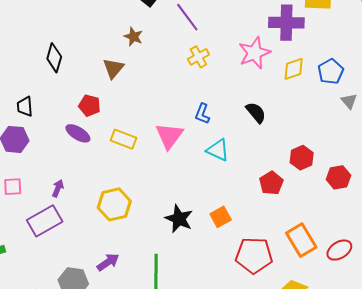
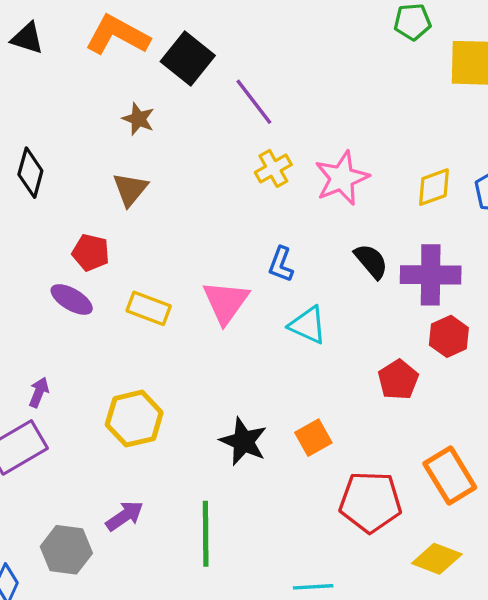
purple cross: (286, 23) -> (431, 275), moved
brown star: (133, 37) -> (138, 119), moved
pink star: (254, 53) -> (342, 178), moved

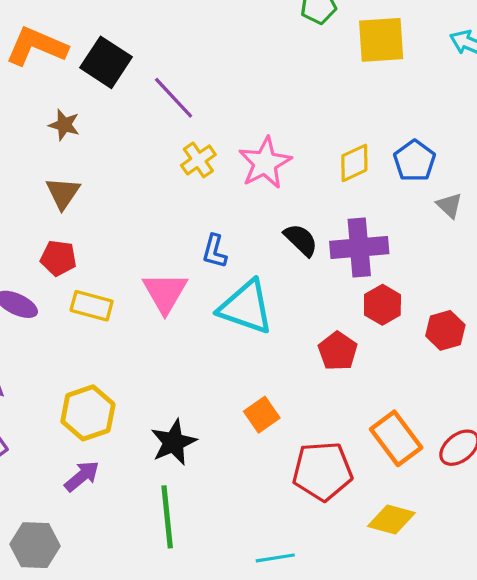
red pentagon: (91, 252) -> (58, 258), moved
cyan triangle: (308, 325) -> (246, 307), size x1.5
black star: (243, 441) -> (173, 442), moved, turned 30
purple arrow: (125, 516) -> (82, 476), moved

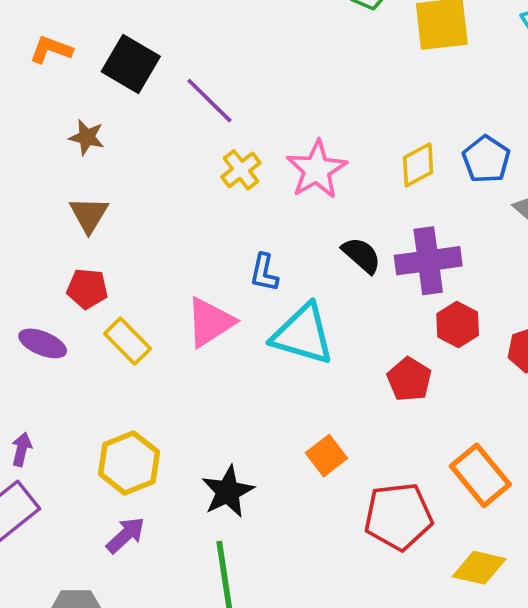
orange L-shape: (36, 46) -> (51, 50), size x0.6
pink triangle: (165, 293) -> (210, 322), turned 30
yellow rectangle: (92, 306) -> (127, 341), turned 33

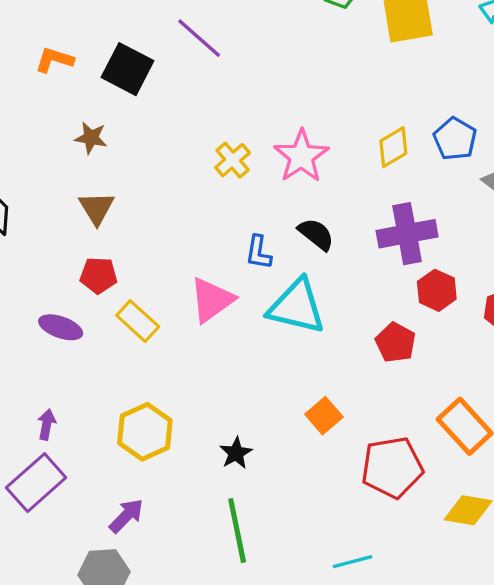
purple line: (209, 101) -> (199, 38), moved
black semicircle: (362, 255) -> (316, 234), moved
black star: (228, 492) -> (236, 453), size x0.7
purple arrow: (126, 535) -> (126, 516), moved

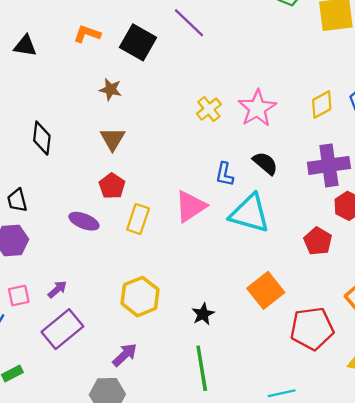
red pentagon: (99, 275) -> (112, 186), turned 30
yellow rectangle: (138, 321) -> (138, 219), turned 64
orange square: (324, 416) -> (266, 290), size x1.4
purple arrow: (47, 424) -> (57, 289), moved, turned 36

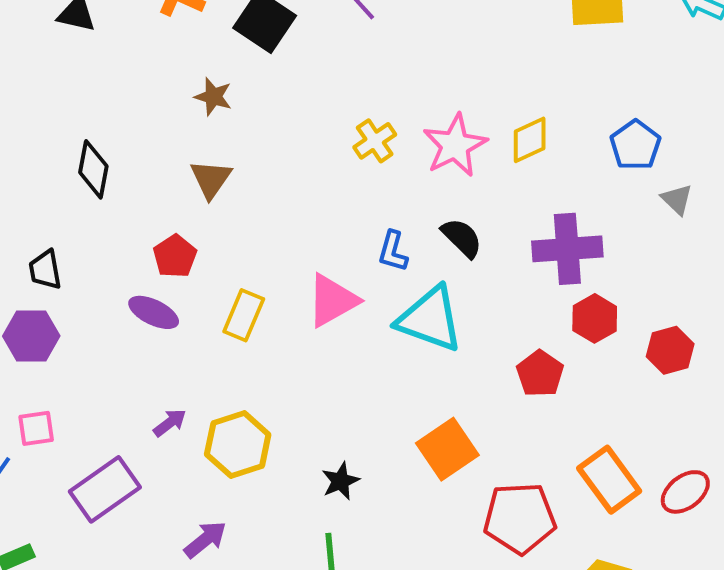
yellow diamond: (322, 105) -> (530, 140), moved
red pentagon: (112, 186) -> (175, 256), moved
purple arrow: (57, 289) -> (170, 423), moved

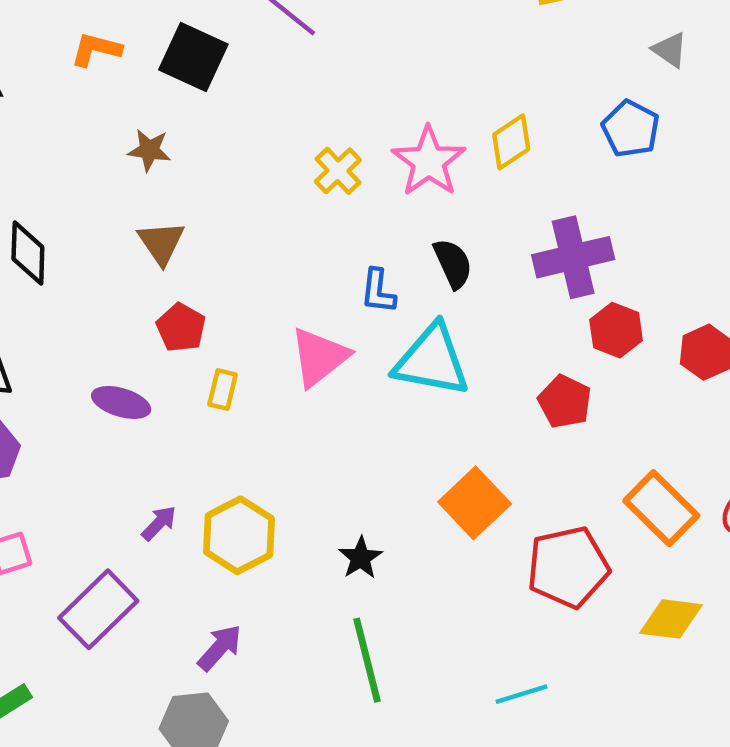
gray triangle: (677, 199) -> (670, 50), moved
black semicircle: (462, 238) -> (453, 264), turned 30
red pentagon: (175, 256) -> (181, 328), moved
yellow rectangle: (244, 315) -> (223, 389), size x0.7

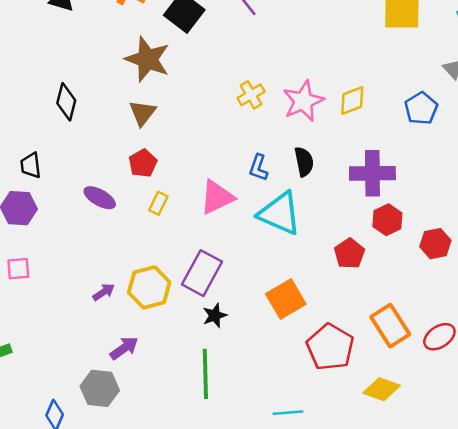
brown star: (149, 150) -> (148, 59), size x1.8
purple arrow: (159, 523) -> (104, 292), moved
red pentagon: (568, 567) -> (330, 347), turned 30
purple rectangle: (98, 609) -> (202, 273), moved, turned -30

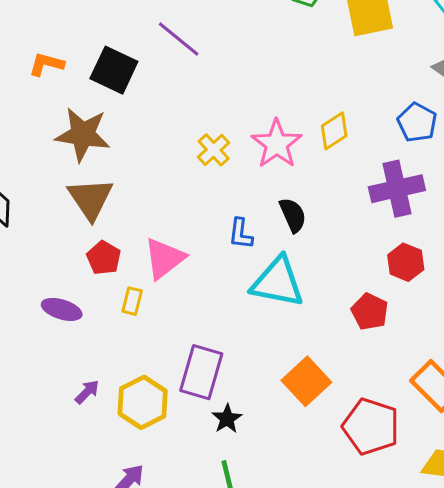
brown triangle: (142, 113) -> (90, 199), size x1.4
purple cross: (372, 173) -> (397, 189), moved
pink triangle: (217, 197) -> (164, 258), moved
purple arrow: (104, 292) -> (87, 392), moved

